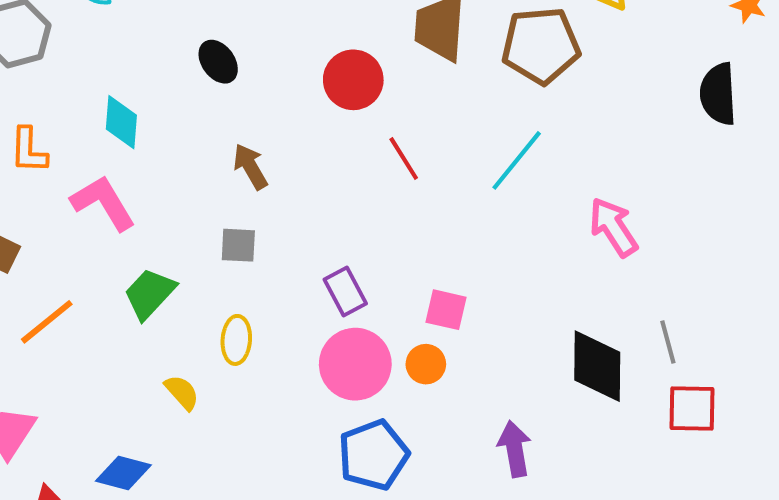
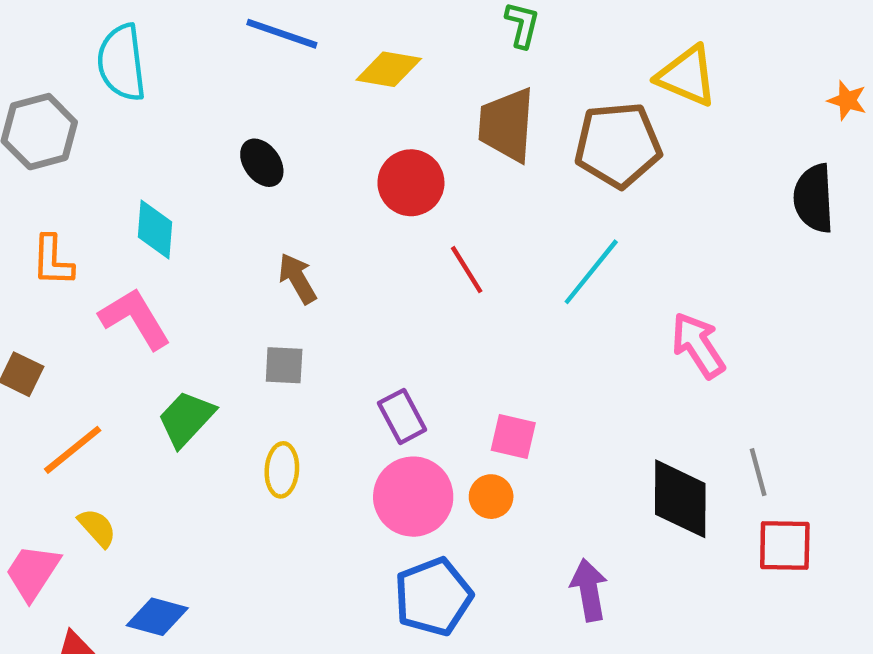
yellow semicircle: (182, 392) -> (97, 528), moved

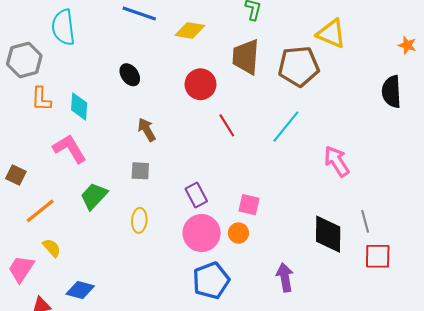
orange L-shape: (53, 261) -> (41, 99), moved

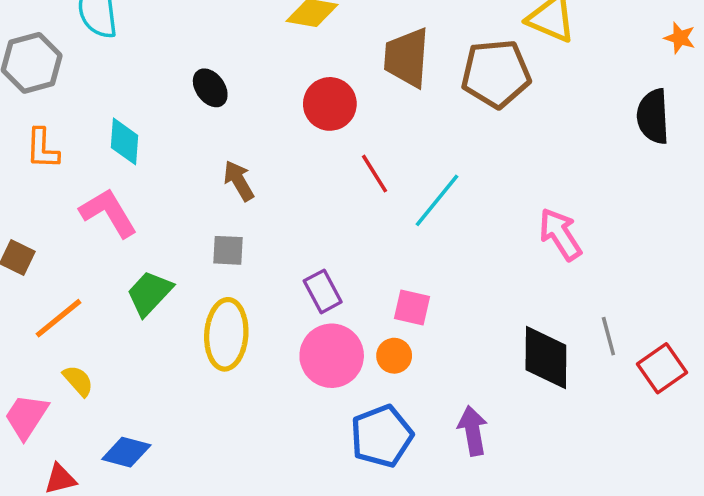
orange L-shape: (41, 99) -> (42, 149), moved
cyan line: (286, 126) -> (437, 200), moved
yellow ellipse: (139, 220) -> (226, 334), size x1.6
red square: (378, 256) -> (662, 368), moved, turned -36
blue pentagon: (211, 281) -> (382, 436), moved

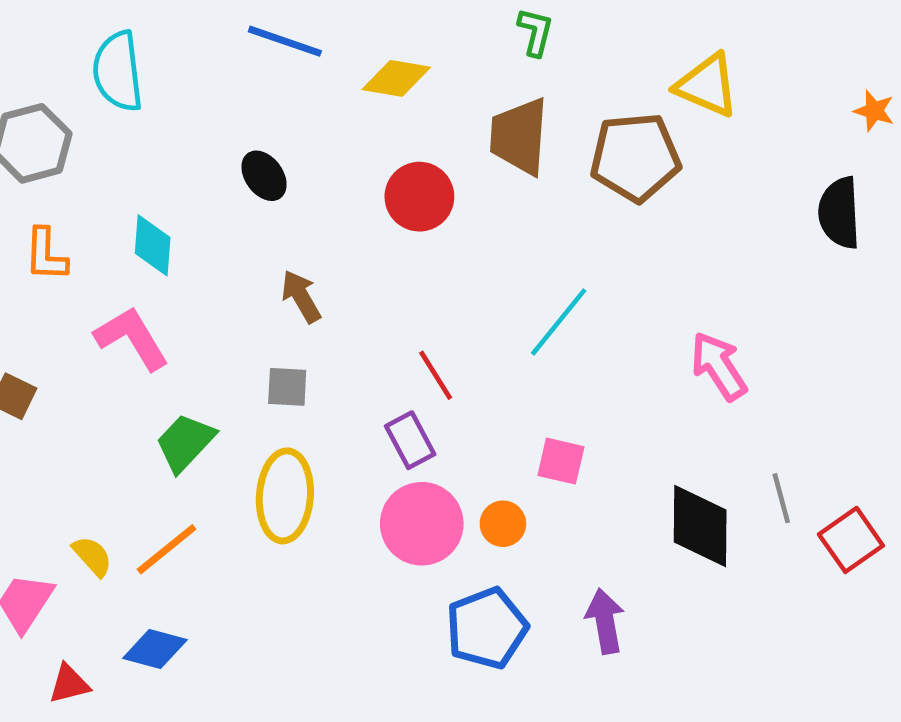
red line: (374, 174) -> (436, 375), moved
pink square: (412, 307) -> (561, 461), moved
orange line: (58, 318) -> (167, 549), moved

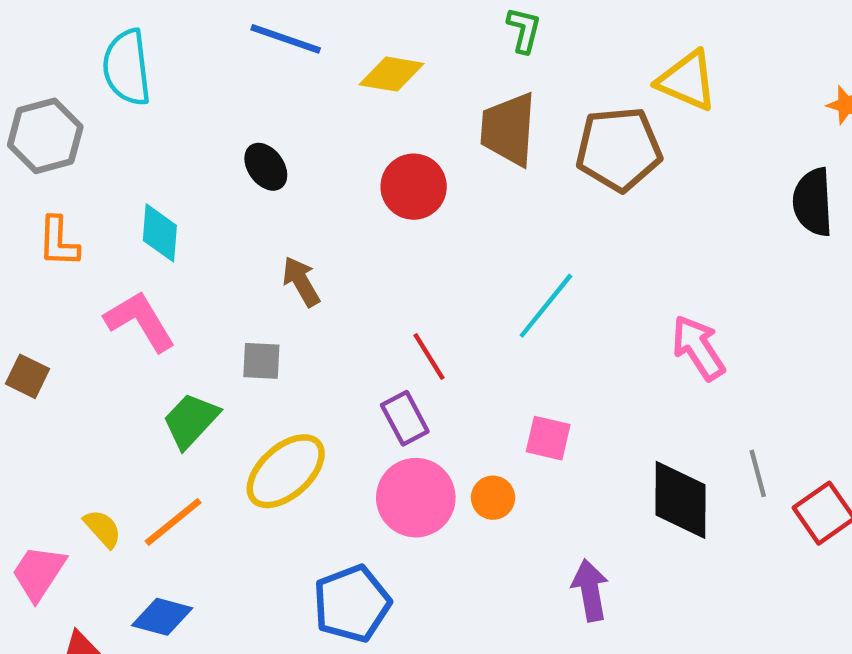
gray square: (287, 387) -> (261, 361), moved
yellow ellipse: (285, 496) -> (286, 471), turned 44
blue pentagon: (487, 628) -> (352, 604), moved

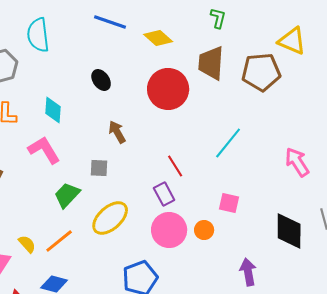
yellow diamond: (392, 74) -> (158, 38), turned 32
red circle: (414, 187) -> (168, 89), size x1.4

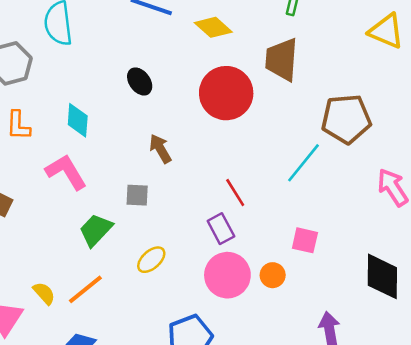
brown pentagon: (261, 72) -> (346, 119), moved
yellow ellipse: (110, 218) -> (151, 260), size x0.6

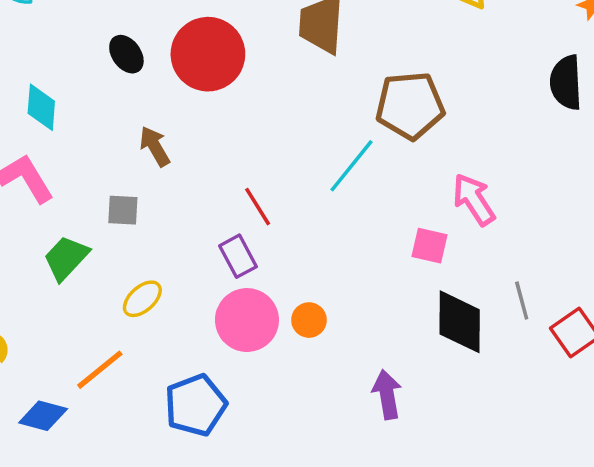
red circle: (226, 93) -> (208, 54), moved
pink square: (305, 240) -> (430, 246), moved
orange line: (85, 289) -> (100, 370), moved

